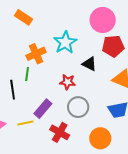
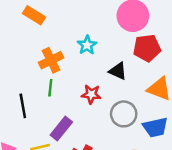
cyan star: (65, 43) -> (87, 45), size x0.7
green line: (27, 74) -> (50, 88), moved
gray circle: (78, 107) -> (124, 114), moved

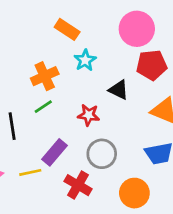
orange rectangle: (34, 15) -> (67, 29), moved
green line: (50, 88) -> (43, 107), turned 49
gray circle: (124, 114) -> (102, 154), moved

